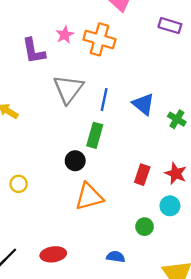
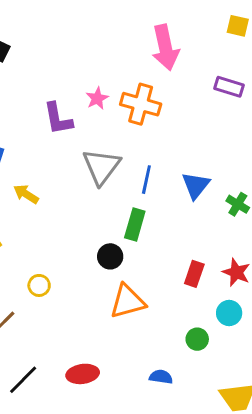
blue triangle: (143, 104) -> (196, 185), turned 30

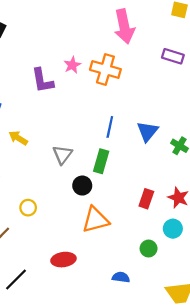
gray triangle: (101, 167) -> (62, 155), moved, size x0.7
red ellipse: (83, 374) -> (63, 260), moved

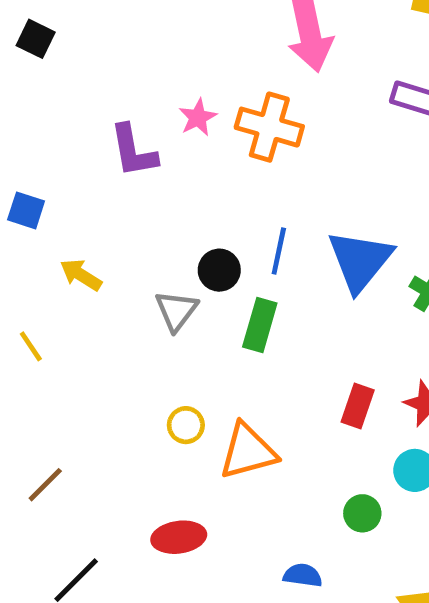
blue triangle: (147, 131) -> (360, 261), size x1.4
black circle: (82, 186) -> (219, 270), moved
yellow circle: (28, 208) -> (186, 425), moved

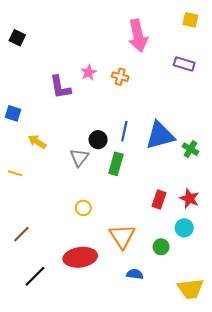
orange cross: (269, 127) -> (120, 77), size x0.6
blue triangle: (360, 261) -> (160, 135), turned 36
yellow line: (31, 346) -> (15, 173), turned -40
orange triangle: (248, 451) -> (122, 236), moved, turned -48
red ellipse: (179, 537) -> (80, 257), size x1.4

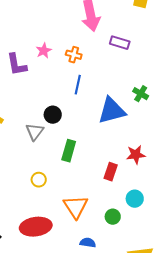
purple rectangle: (184, 64) -> (120, 43), moved
blue line: (124, 131) -> (78, 85), moved
green cross: (190, 149) -> (141, 94), moved
green rectangle: (116, 164) -> (69, 151), moved
red star: (189, 198) -> (136, 155), moved, turned -30

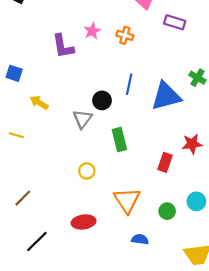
blue line: (78, 85) -> (129, 84), moved
green rectangle: (69, 151) -> (119, 140), turned -30
cyan circle: (135, 199) -> (196, 201), moved
red ellipse: (36, 227) -> (84, 222), size x0.7

